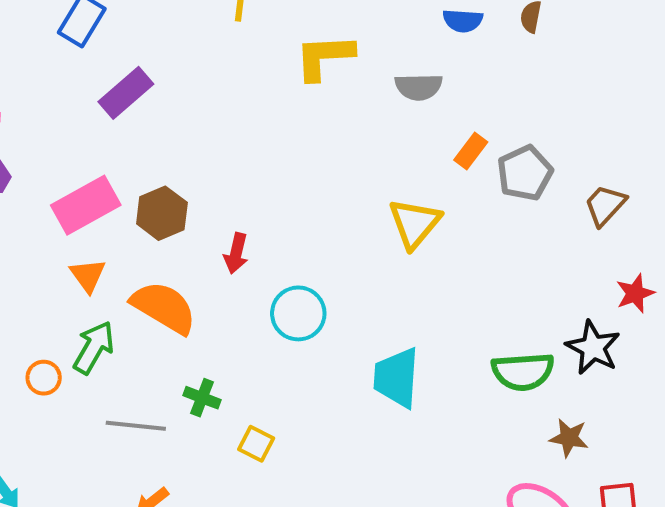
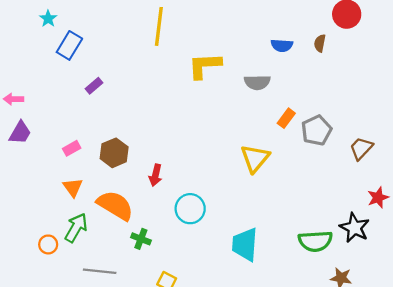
purple rectangle: (126, 93) -> (94, 86), size x0.6
pink rectangle: (86, 205) -> (72, 148), size x0.5
green cross: (202, 398) -> (141, 239), moved

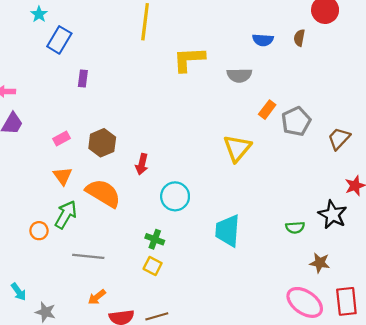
purple rectangle: (94, 86) -> (83, 79), turned -42
green cross: (141, 239) -> (155, 239), moved
green semicircle: (315, 241) -> (295, 227), size x0.6

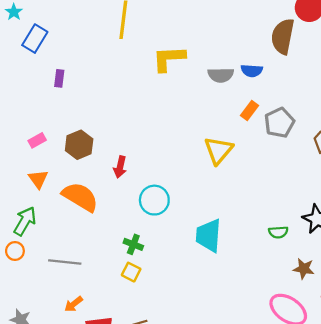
brown semicircle: (299, 38) -> (283, 36), size x2.0
blue semicircle: (263, 40) -> (252, 71), moved
green arrow: (66, 215) -> (25, 221), moved
orange circle: (39, 231) -> (15, 251), moved

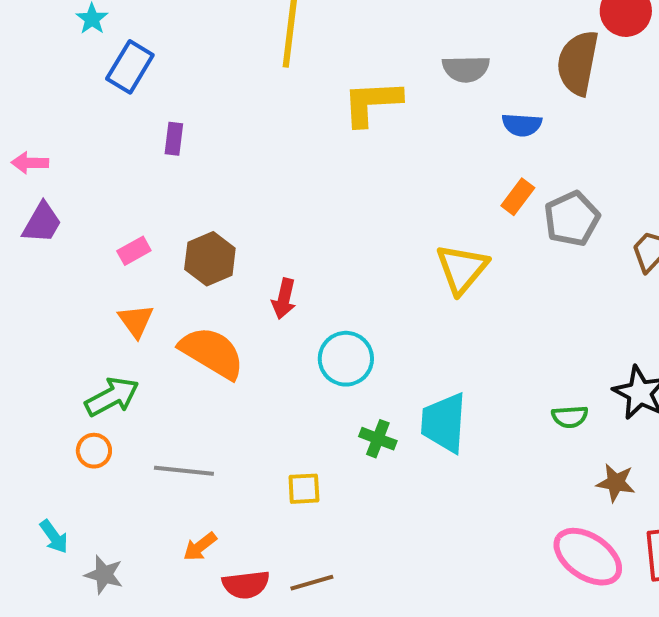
gray semicircle: (221, 75) -> (466, 69), moved
green arrow: (25, 221) -> (112, 397), turned 32
green cross: (133, 244) -> (378, 439), moved
yellow square: (131, 272) -> (304, 489), turned -30

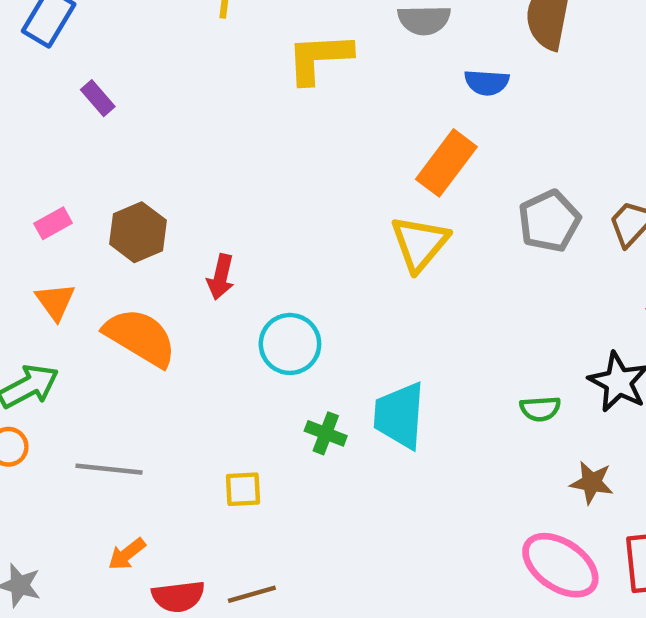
purple rectangle: (174, 139) -> (98, 98), turned -48
orange rectangle: (518, 197) -> (446, 163), moved, size x1.6
gray pentagon: (572, 219) -> (549, 221), moved

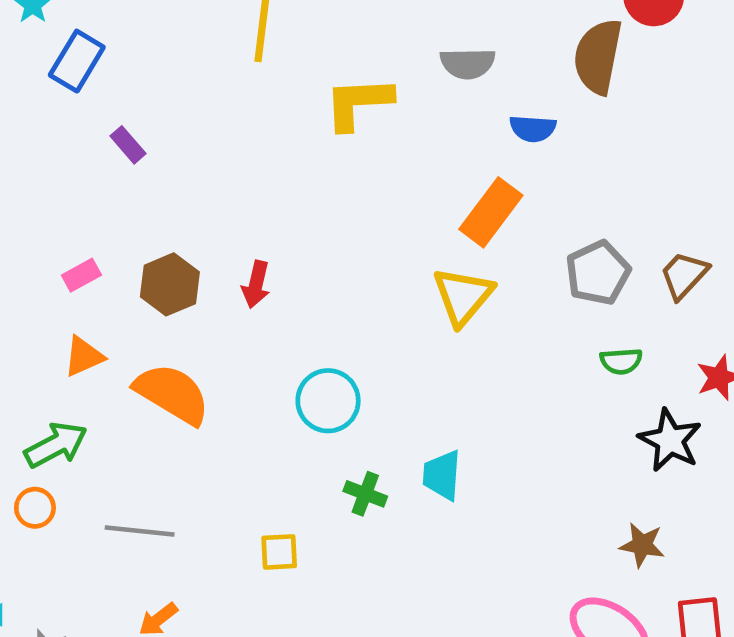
red arrow: (221, 277) -> (256, 284), moved
orange triangle: (55, 301) -> (84, 357), turned 42
green semicircle: (540, 409) -> (621, 361), moved
cyan trapezoid: (399, 415) -> (442, 475), size x0.7

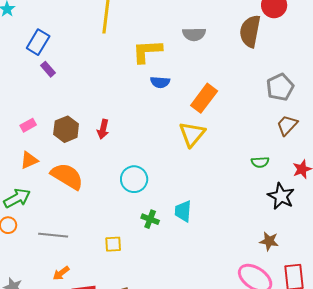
blue rectangle: (77, 61) -> (38, 42), moved
blue semicircle: (533, 129) -> (160, 82), moved
gray pentagon: (598, 273) -> (280, 87), moved

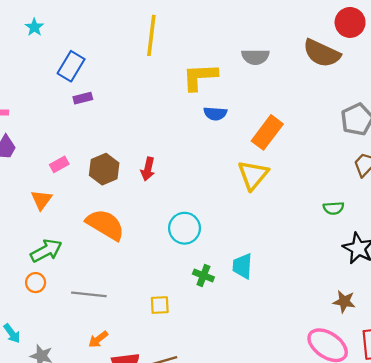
brown semicircle: (250, 31) -> (322, 53), turned -76
purple rectangle: (48, 69) -> (83, 98), turned -63
orange triangle: (29, 160) -> (41, 200), moved, turned -30

